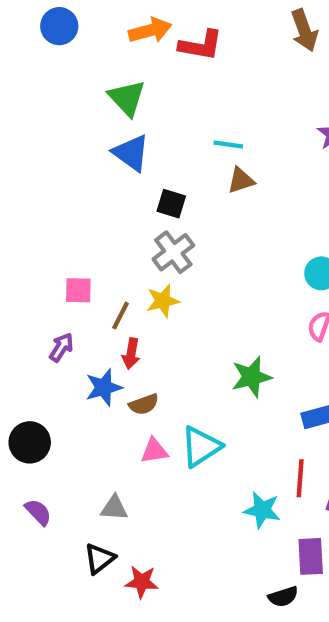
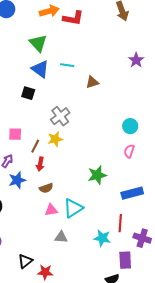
cyan line: (228, 144) -> (67, 65), moved
black square: (171, 204) -> (28, 93), moved
blue star: (104, 387) -> (17, 180), moved
gray triangle: (114, 508) -> (61, 237), moved

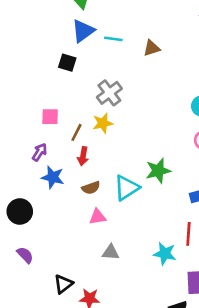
cyan line: (67, 65) -> (113, 39), moved
blue triangle: (40, 69) -> (83, 31), turned 48
blue star: (17, 180) -> (53, 177), turned 30
cyan triangle: (73, 208) -> (127, 188), moved

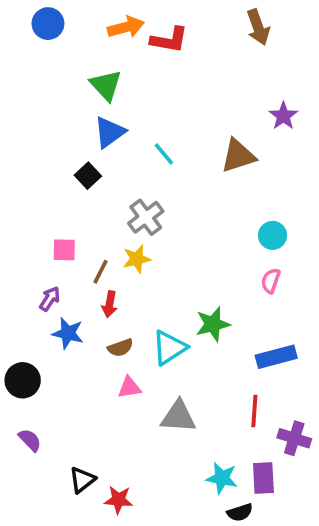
cyan line: (113, 39) -> (164, 154), moved, turned 42
brown triangle: (152, 48) -> (238, 156), moved, size x1.5
black square: (67, 63) -> (88, 176), turned 30
gray triangle: (111, 252) -> (178, 417), moved, size x1.5
cyan star: (165, 254) -> (222, 478), moved

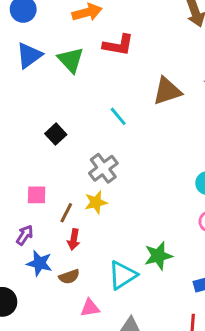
red L-shape: (169, 40) -> (118, 45), moved
blue triangle: (110, 132) -> (29, 55), moved
brown triangle: (238, 156) -> (167, 91), moved
brown semicircle: (120, 348) -> (69, 277), moved

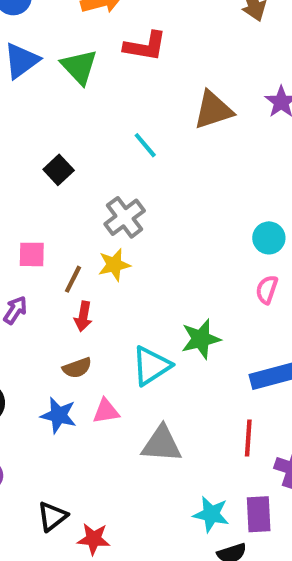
blue star: (39, 263) -> (59, 415), moved

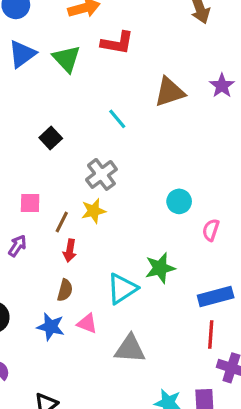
cyan circle: (269, 238) -> (179, 201), moved
brown semicircle: (77, 368) -> (65, 290), turned -55
pink triangle: (106, 411) -> (87, 323), turned 30
red line: (248, 438) -> (211, 335), moved

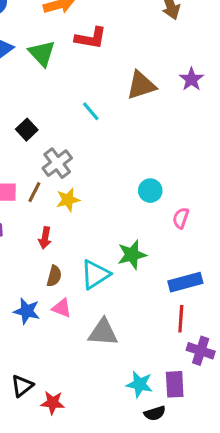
gray cross: (101, 174) -> (57, 163), moved
brown line: (62, 222) -> (34, 192), moved
brown semicircle: (65, 290) -> (54, 276), moved

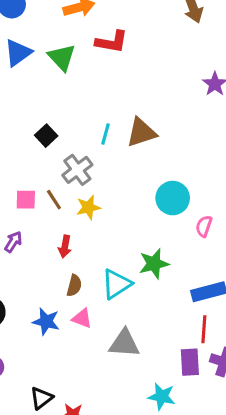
brown triangle: (141, 85) -> (141, 132), moved
cyan line: (91, 111) -> (105, 134), moved, turned 55
cyan circle: (150, 191) -> (173, 198), size x1.4
brown line: (34, 192) -> (54, 200), turned -60
purple rectangle: (175, 384) -> (190, 362), moved

